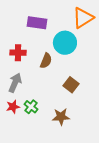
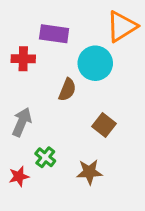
red cross: (18, 53) -> (23, 59), moved
red star: (13, 107) -> (19, 176), moved

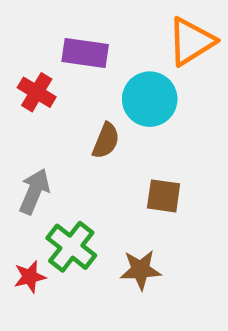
red cross: (23, 59) -> (37, 92), turned 30
brown square: (104, 125) -> (164, 196), turned -30
green cross: (45, 157) -> (71, 247), size x1.5

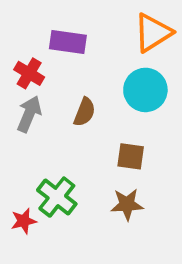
cyan circle: (150, 99) -> (145, 90), moved
gray arrow: (34, 191) -> (29, 114), moved
brown star: (140, 270) -> (127, 204), moved

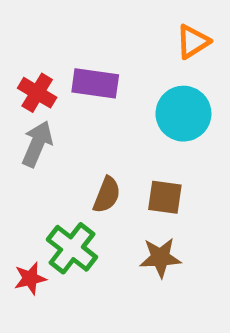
orange triangle: (153, 33) -> (193, 42), size x0.7
purple rectangle: (68, 42) -> (95, 83), moved
brown semicircle: (85, 112) -> (107, 195), moved

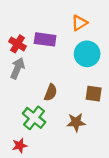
orange triangle: (193, 42) -> (79, 23), moved
brown square: (165, 197) -> (94, 94), moved
red star: (30, 278) -> (20, 146), moved

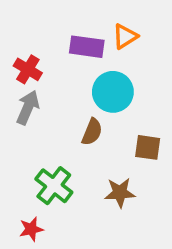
purple rectangle: (45, 39) -> (87, 47), moved
cyan circle: (87, 54) -> (113, 92), moved
brown semicircle: (51, 92) -> (92, 132), moved

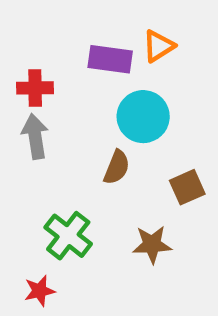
red cross: (28, 69) -> (35, 88), turned -32
gray arrow: (28, 108) -> (35, 136), turned -32
brown square: (148, 147) -> (187, 187), turned -32

